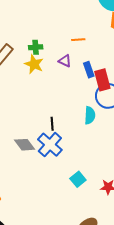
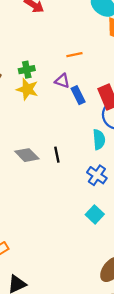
blue rectangle: (89, 70) -> (78, 95), moved
gray diamond: (25, 145) -> (27, 155), moved
blue cross: (50, 145) -> (97, 175), moved, size x0.7

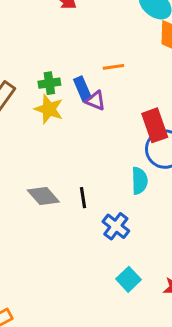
blue rectangle: (78, 95) -> (83, 89), moved
blue cross: (97, 175) -> (116, 226), moved

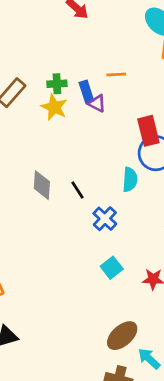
gray diamond: (43, 196) -> (42, 185), turned 40
black line: (83, 198) -> (78, 190), turned -30

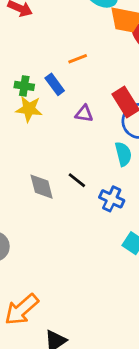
green cross: (57, 84) -> (24, 86), turned 30
purple triangle: (97, 103) -> (84, 114), moved

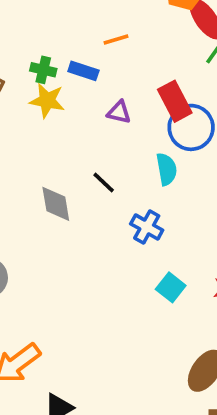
blue rectangle: (55, 84) -> (83, 71), turned -40
black line: (77, 180) -> (104, 182), moved

